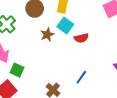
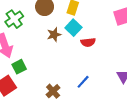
green square: (17, 70) -> (19, 67), turned 32

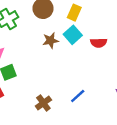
red semicircle: (88, 42) -> (99, 43), moved

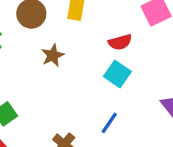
cyan square: (73, 35) -> (117, 74), moved

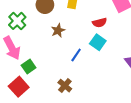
blue line: (109, 123) -> (76, 55), moved

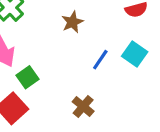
cyan square: (98, 42) -> (135, 54), moved

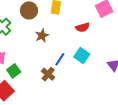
brown cross: (83, 106) -> (48, 74), moved

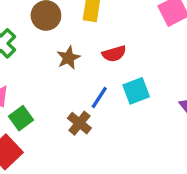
red semicircle: (82, 27) -> (114, 54), moved
cyan square: (82, 56) -> (136, 91), turned 35

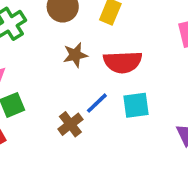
red semicircle: (114, 54) -> (123, 62), size x1.5

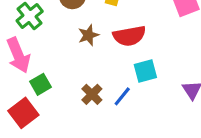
blue line: (97, 103) -> (122, 96), moved

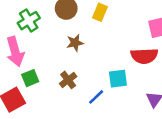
red semicircle: (129, 36) -> (144, 56), moved
brown cross: (92, 94) -> (68, 80), moved

